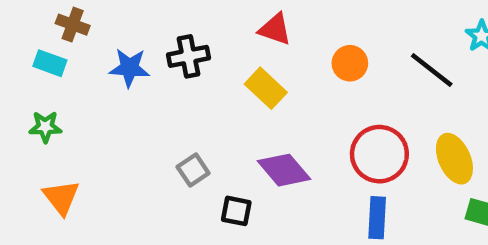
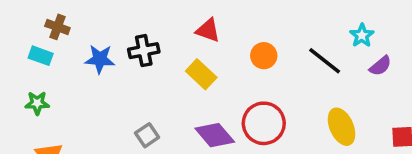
red circle: (379, 154) -> (264, 123), moved

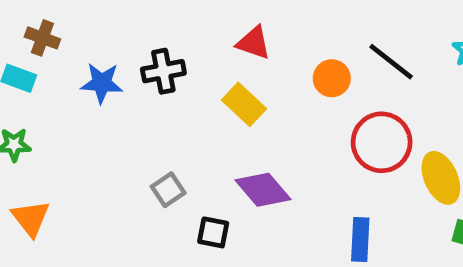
black line: (325, 61) -> (391, 62), moved
red circle: (264, 123) -> (382, 142), moved

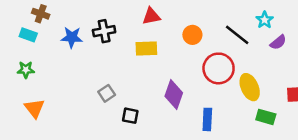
red triangle: (254, 43) -> (151, 16), turned -30
black line: (391, 62) -> (237, 35), moved
yellow rectangle: (244, 104) -> (146, 49), turned -45
purple diamond: (263, 190) -> (174, 95), moved, turned 60

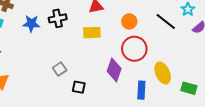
red circle: (219, 68) -> (134, 49), moved
yellow ellipse: (250, 87) -> (163, 73), moved

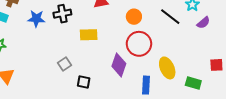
yellow rectangle: (92, 33) -> (89, 35), moved

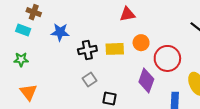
black cross: (62, 14) -> (87, 50), moved
orange circle: (134, 17) -> (141, 43), moved

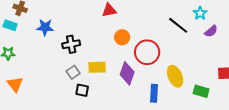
yellow rectangle: (115, 49) -> (97, 67), moved
black square: (110, 98) -> (82, 90), moved

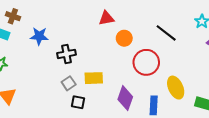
black line: (178, 25) -> (166, 33), moved
orange circle: (122, 37) -> (124, 38), moved
purple diamond: (127, 73) -> (125, 98), moved

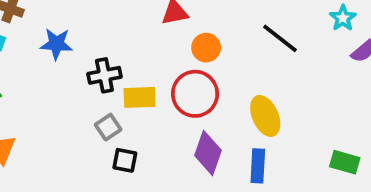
red circle: (146, 62) -> (195, 94), moved
yellow rectangle: (94, 78) -> (140, 97), moved
yellow ellipse: (176, 88) -> (265, 116), moved

